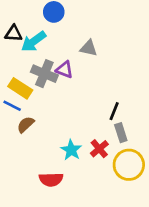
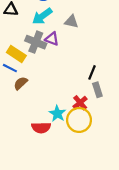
cyan arrow: (34, 41) -> (42, 16), moved
cyan star: (71, 150) -> (57, 114), moved
yellow circle: (129, 165) -> (79, 120), moved

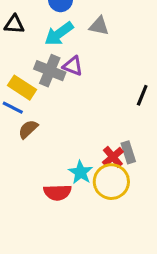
gray triangle: (71, 22) -> (99, 26), moved
black line: (92, 72) -> (142, 95), moved
gray rectangle: (97, 90) -> (128, 152), moved

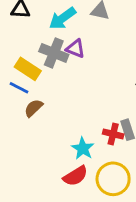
red cross: (113, 157) -> (113, 134), turned -36
yellow circle: (111, 182) -> (113, 179), moved
red semicircle: (57, 192) -> (75, 176), moved, turned -30

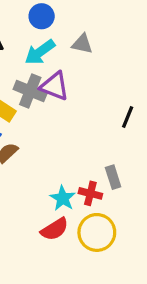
purple triangle: (75, 49) -> (55, 86), size x1.4
red cross: (113, 134) -> (90, 193), moved

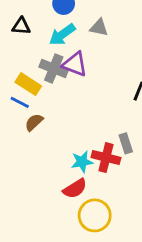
red cross: (90, 193) -> (106, 158), size x1.4
cyan star: (63, 198) -> (82, 162), turned 30
yellow circle: (97, 232) -> (95, 215), moved

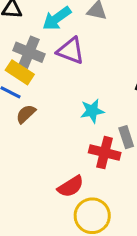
gray cross: (54, 68) -> (29, 52), moved
cyan star: (82, 162) -> (92, 111), moved

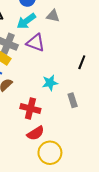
red cross: (105, 153) -> (30, 109), moved

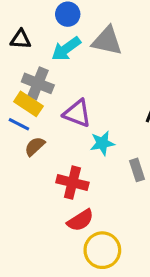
gray triangle: (53, 16) -> (107, 41), size x1.5
purple triangle: (36, 43) -> (77, 113), moved

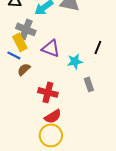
yellow rectangle: (28, 104) -> (20, 42), turned 30
cyan star: (102, 143) -> (75, 61), moved
yellow circle: (102, 250) -> (51, 135), moved

